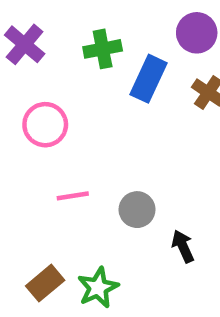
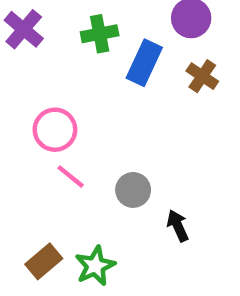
pink circle: (45, 125) -> (55, 130), moved
pink line: (73, 196) -> (71, 177), turned 48

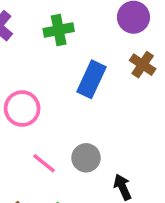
blue rectangle: (144, 63) -> (91, 79), moved
pink line: (71, 177) -> (44, 163), moved

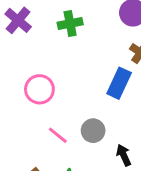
blue rectangle: (91, 79) -> (119, 83), moved

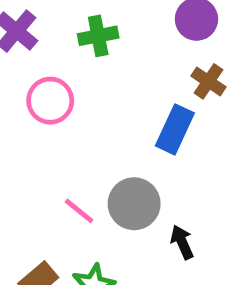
pink circle: (39, 89) -> (50, 101), moved
gray circle: (93, 131) -> (134, 204), size x1.4

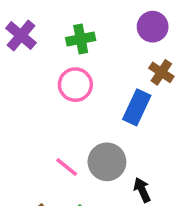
pink circle: (50, 101) -> (75, 85), moved

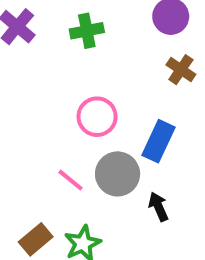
pink circle: (75, 85) -> (97, 117), moved
blue rectangle: (137, 107) -> (158, 141), moved

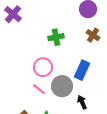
green cross: (87, 31) -> (56, 37), moved
pink circle: (97, 117) -> (43, 67), moved

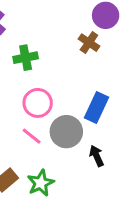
brown cross: (93, 35) -> (89, 43), moved
green cross: (56, 37) -> (26, 58), moved

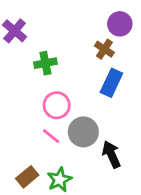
blue rectangle: (97, 107) -> (111, 83), moved
black arrow: (97, 156) -> (111, 154), size x1.4

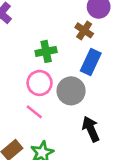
green cross: (45, 63) -> (46, 51), moved
gray circle: (83, 132) -> (71, 91), moved

